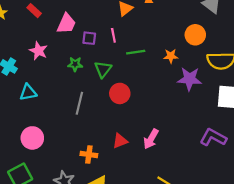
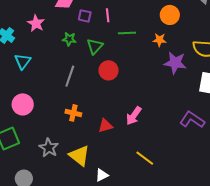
orange circle: (195, 35) -> (170, 15), moved
cyan triangle: (28, 92) -> (23, 61), turned -48
red triangle: (120, 141) -> (105, 126), moved
orange cross: (89, 155) -> (73, 113), moved

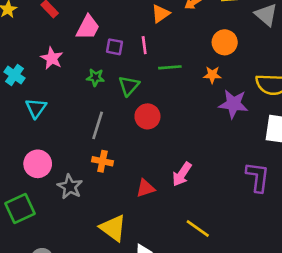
orange cross: (73, 113) -> (102, 161), moved
purple L-shape: (192, 120) -> (258, 177), turned 65
gray star: (49, 148) -> (70, 187), moved

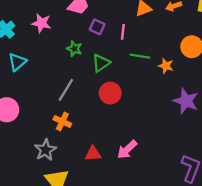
pink star: (52, 58) -> (41, 23), turned -30
orange star: (212, 75) -> (166, 66), moved
gray star: (70, 187) -> (45, 150), moved

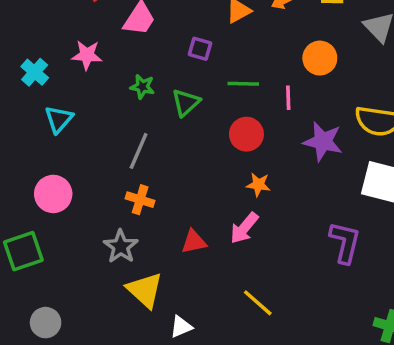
purple square: (97, 27) -> (200, 49), moved
pink line: (123, 32) -> (288, 98), moved
orange star: (166, 66) -> (258, 185), moved
red circle: (110, 93) -> (246, 134), moved

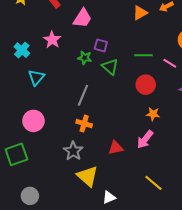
purple square: (200, 49) -> (101, 45), moved
pink star: (87, 55) -> (52, 40), turned 30
pink line: (288, 98) -> (170, 63), turned -56
green triangle: (186, 103) -> (110, 67), turned -36

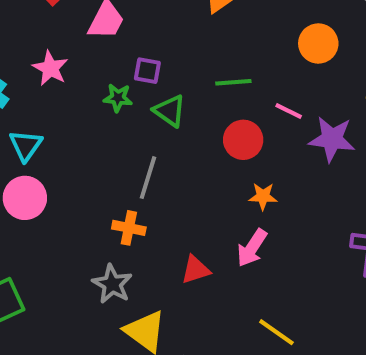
pink line: (170, 63) -> (289, 111), moved
gray line: (83, 95) -> (148, 178), moved
pink circle: (33, 121) -> (25, 198), moved

